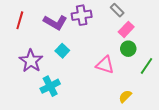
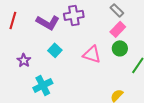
gray rectangle: (117, 10) -> (117, 10), moved
purple star: (31, 61) -> (24, 60), size x0.6
pink triangle: (105, 65) -> (92, 54), moved

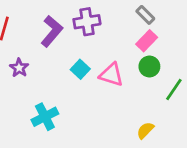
purple L-shape: (48, 22) -> (52, 31), turned -80
cyan square: (55, 50) -> (80, 69), moved
purple star: (24, 60) -> (19, 68), moved

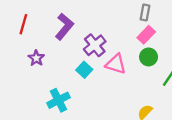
gray rectangle: (145, 15) -> (145, 13), turned 56
purple cross: (87, 22) -> (95, 45), moved, turned -30
cyan square: (80, 69) -> (84, 70), moved

